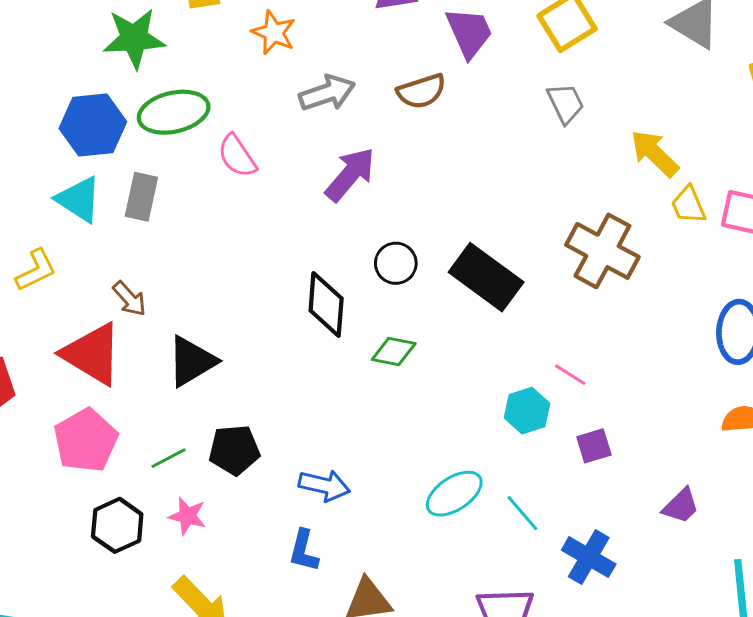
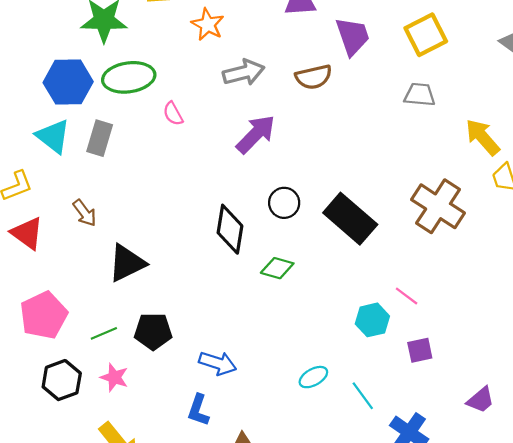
gray trapezoid: (565, 103) -> (420, 95), turned -64
pink semicircle: (237, 156) -> (173, 114), size x0.7
red triangle: (92, 354) -> (27, 233), moved, size x0.7
cyan ellipse: (454, 494) -> (313, 377), size x0.7

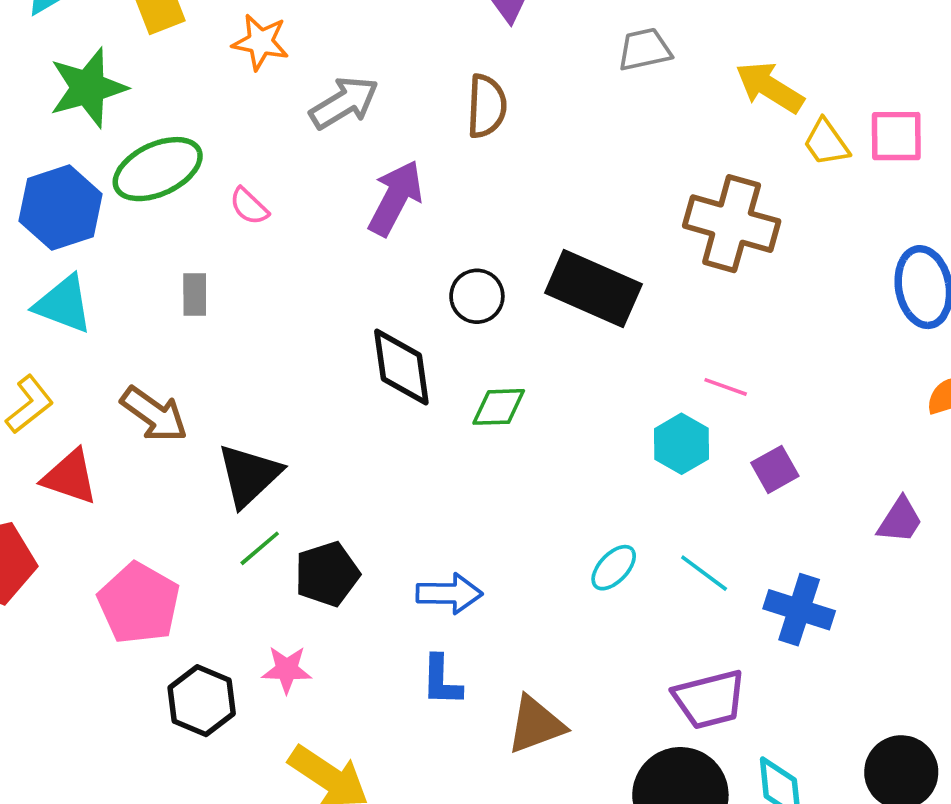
brown semicircle: (314, 77) -> (487, 106), moved, turned -57
gray rectangle: (100, 138) -> (195, 294), moved, size x0.7
brown arrow: (85, 213) -> (154, 414), size x1.4
green line: (104, 333) -> (260, 548), moved

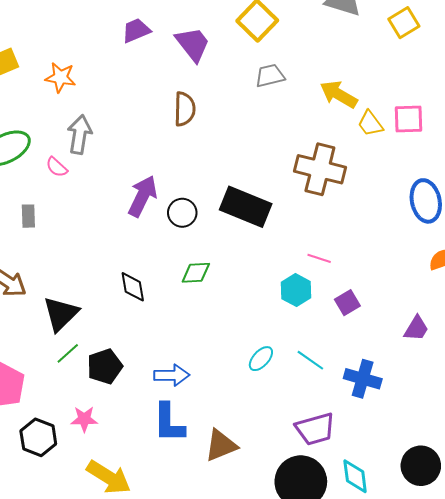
gray arrow: (344, 103) -> (80, 134), moved, turned -48
purple arrow: (395, 198) -> (143, 196), moved
black diamond: (401, 367) -> (133, 287), moved, size x0.7
blue L-shape: (441, 681) -> (169, 423), size x1.4

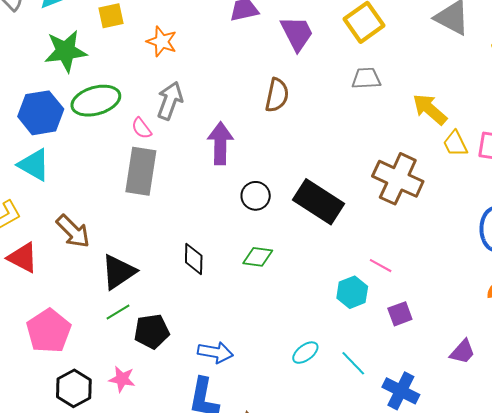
purple arrow: (143, 196) -> (220, 143), moved, turned -36
gray rectangle: (28, 216) -> (141, 171), moved, size x2.0

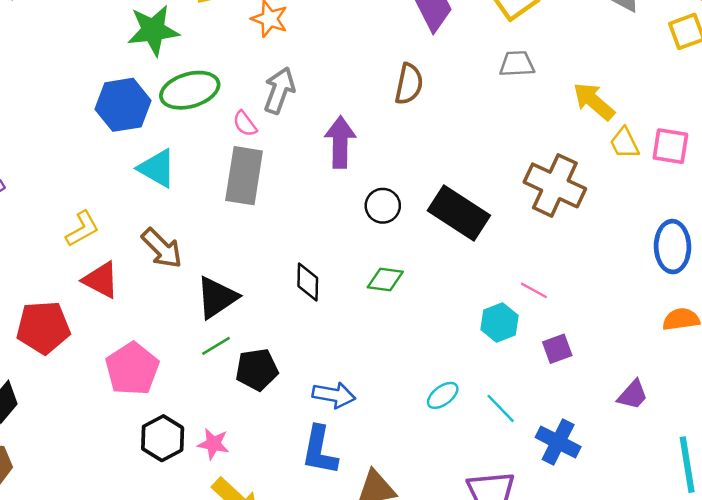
cyan triangle: (34, 165) -> (157, 168), moved
pink star: (122, 379) -> (213, 444), moved

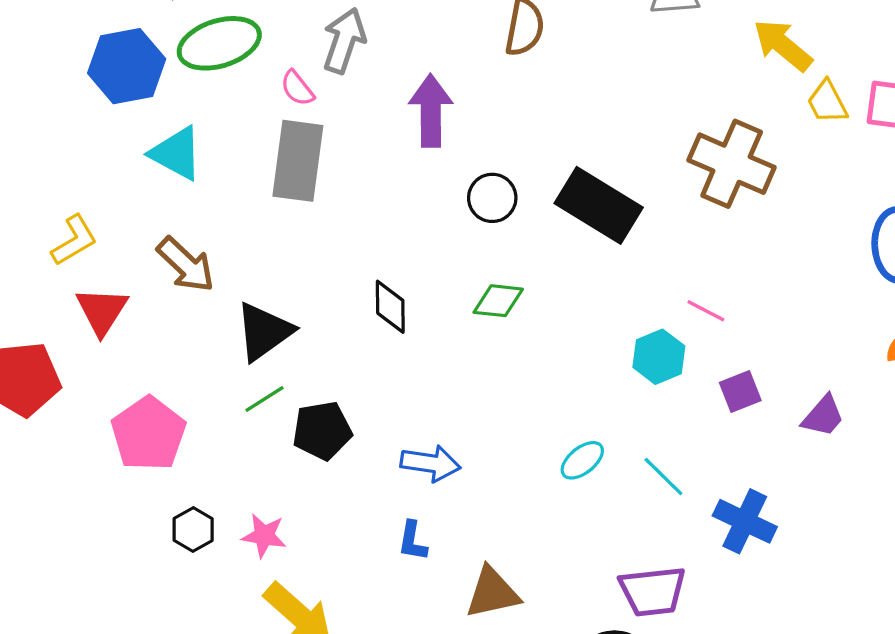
red triangle: (101, 280) -> (102, 311), turned 36
purple trapezoid: (633, 395) -> (823, 416), moved
black hexagon: (163, 438) -> (193, 530), size x0.7
blue L-shape: (320, 450) -> (413, 541), size x0.6

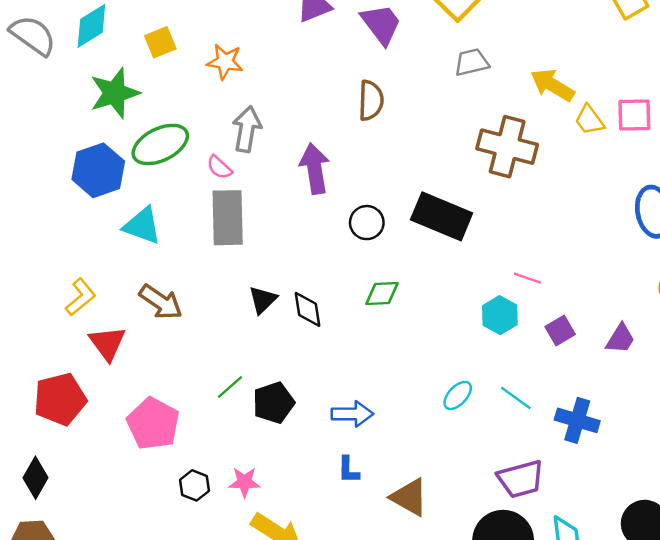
brown cross: (732, 164) -> (507, 147), moved
black triangle: (264, 331) -> (263, 300), moved, size x0.7
brown triangle: (492, 593) -> (409, 497), turned 51

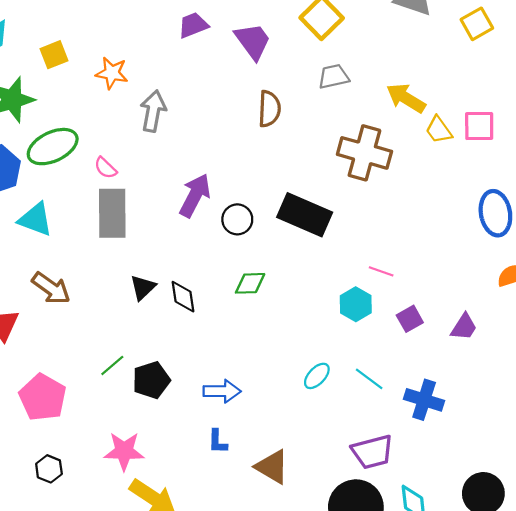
brown semicircle: (371, 100) -> (269, 109), moved
gray arrow: (247, 129) -> (153, 111), moved
purple arrow: (315, 169) -> (195, 196), moved, turned 36
pink star: (244, 482) -> (124, 451), size x1.4
black hexagon: (194, 485) -> (49, 469), moved

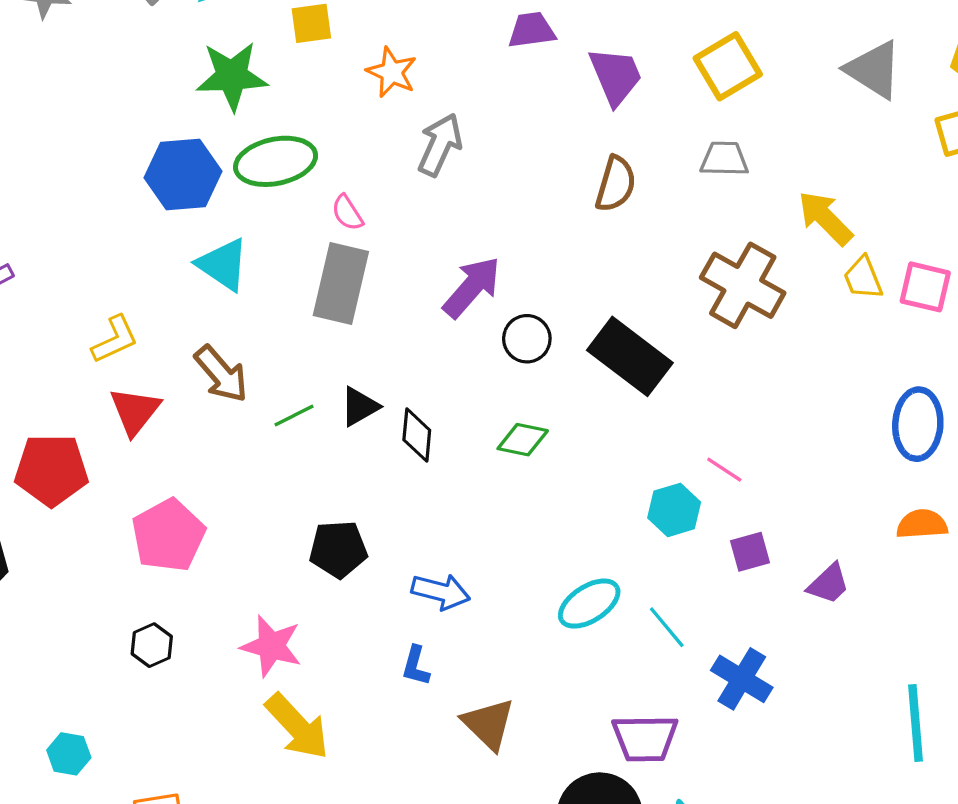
green line: (112, 365) -> (294, 416), moved
cyan ellipse: (317, 376) -> (589, 604), size x1.4

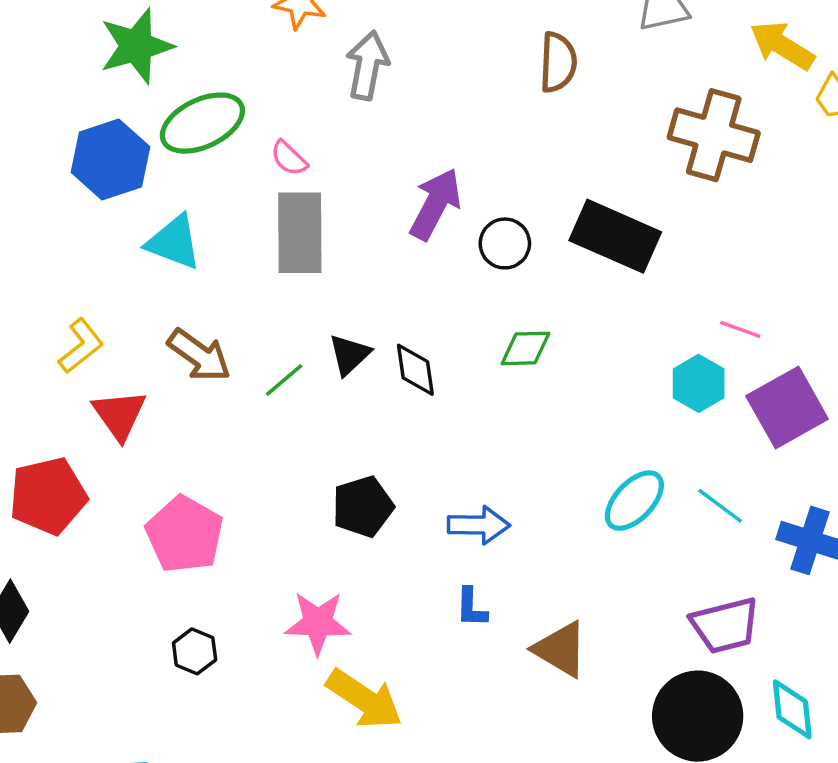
purple square: (750, 552) -> (787, 408), size x1.8

